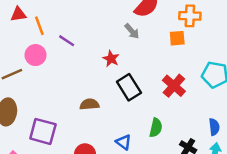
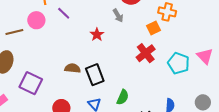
orange square: (177, 38) -> (154, 28), turned -32
red cross: (174, 86) -> (146, 53), moved
black rectangle: (129, 87) -> (95, 75), moved

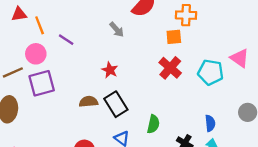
gray arrow: (118, 16) -> (117, 30), moved
orange square: (154, 28) -> (174, 37), turned 32
red star: (97, 35) -> (110, 70), moved
purple square: (31, 83) -> (42, 83), moved, turned -30

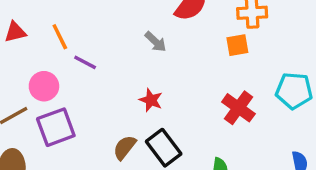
orange line: (40, 25) -> (60, 37), moved
red cross: (170, 68) -> (238, 108), moved
brown semicircle: (89, 102) -> (125, 147), turned -42

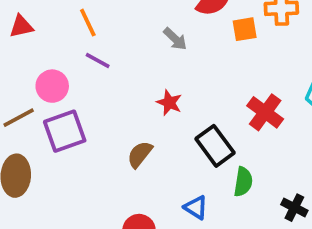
orange line: (60, 37) -> (88, 23), moved
orange square: (237, 45) -> (245, 29), moved
black rectangle: (164, 148) -> (215, 146), moved

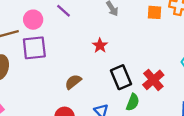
red cross: (265, 112) -> (153, 80), moved
brown semicircle: (140, 154) -> (73, 82), moved

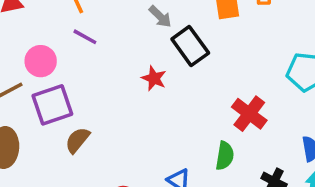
black rectangle: (121, 77) -> (190, 46), moved
brown semicircle: (73, 82) -> (77, 140), moved

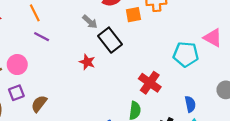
pink circle: (41, 61) -> (17, 65), moved
purple square: (52, 105) -> (16, 93), moved, size x0.6

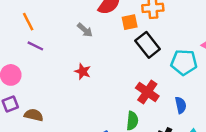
black rectangle: (110, 40) -> (148, 45), moved
brown semicircle: (39, 104) -> (34, 115), turned 66
blue semicircle: (190, 104) -> (181, 105), moved

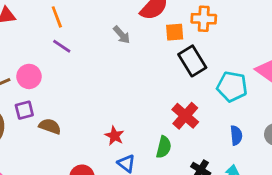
red star: (83, 71) -> (114, 136), moved
blue semicircle: (181, 105) -> (236, 135), moved

